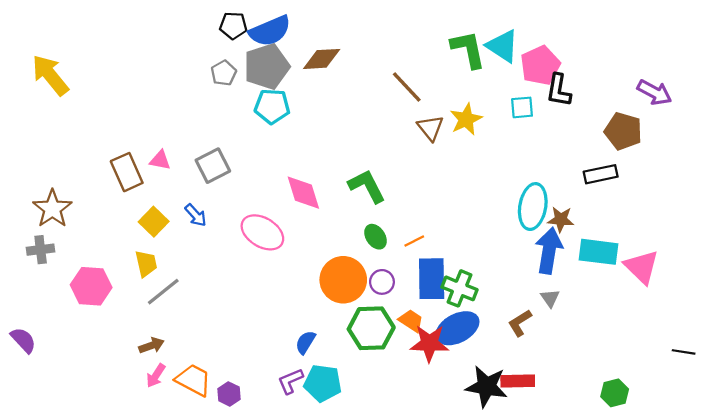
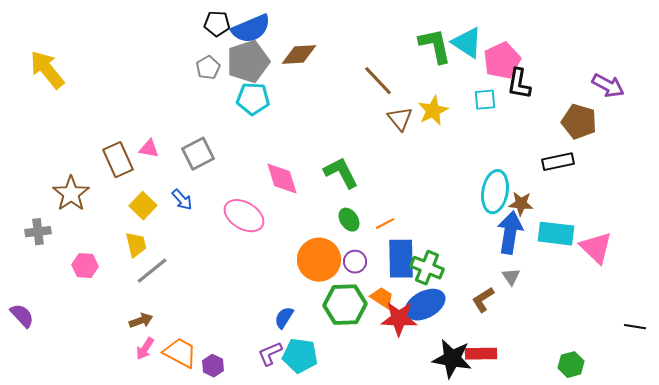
brown star: (52, 209) -> (71, 194), moved
pink hexagon: (91, 286) -> (85, 266), size x0.7

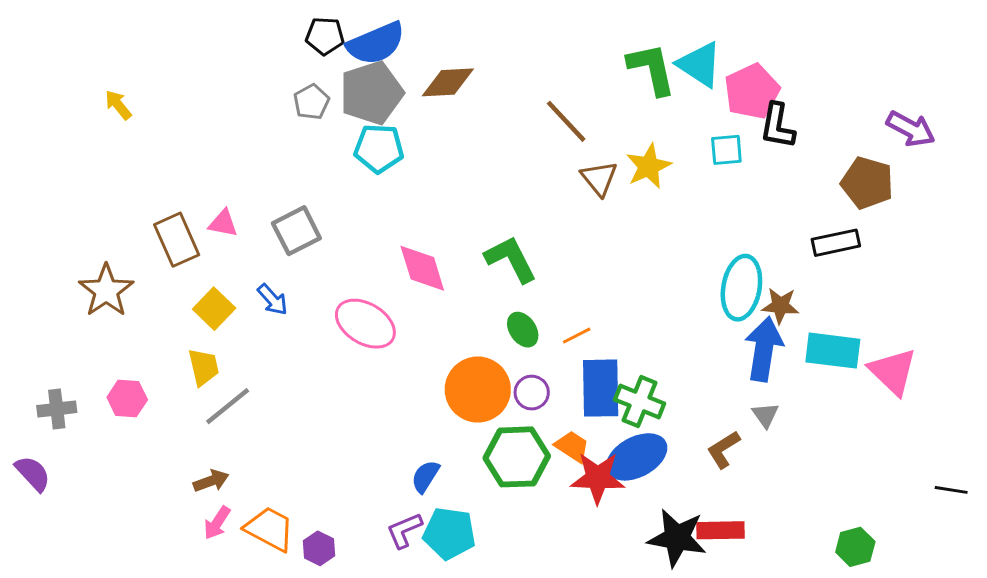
yellow arrow: (47, 70) -> (118, 105), moved, size x0.5
gray cross: (38, 232) -> (57, 409), moved

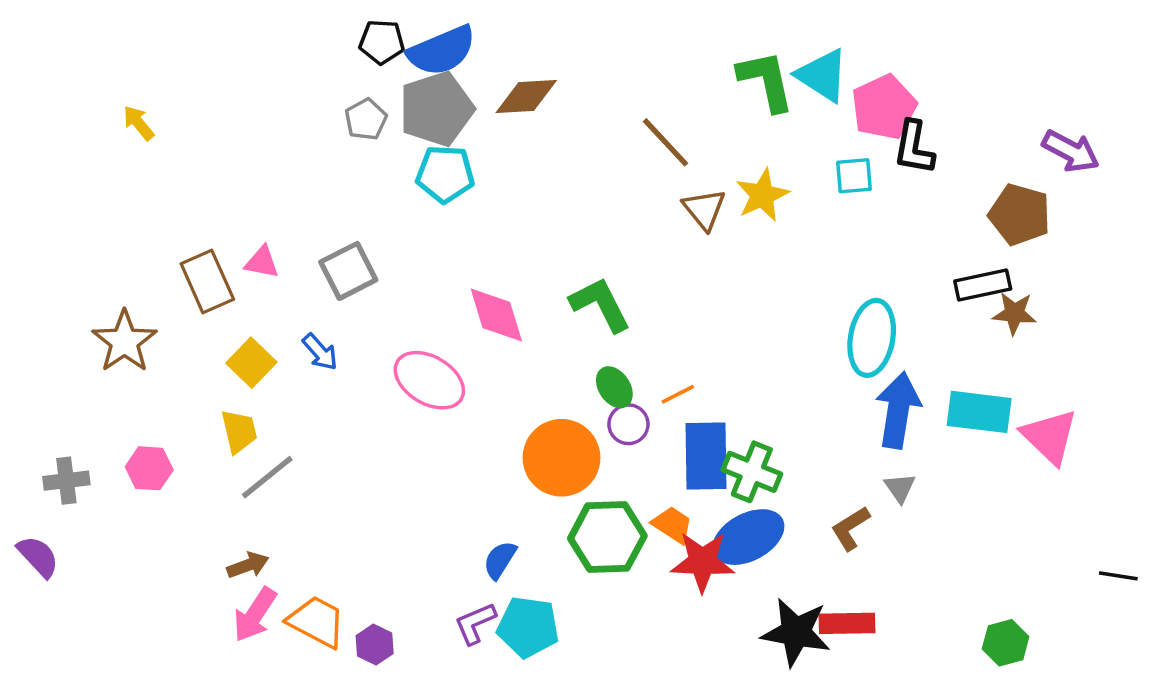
brown star: (780, 306) -> (1014, 313), moved
purple circle: (532, 393) -> (628, 424), moved
pink arrow: (217, 523) -> (255, 615), size x1.4

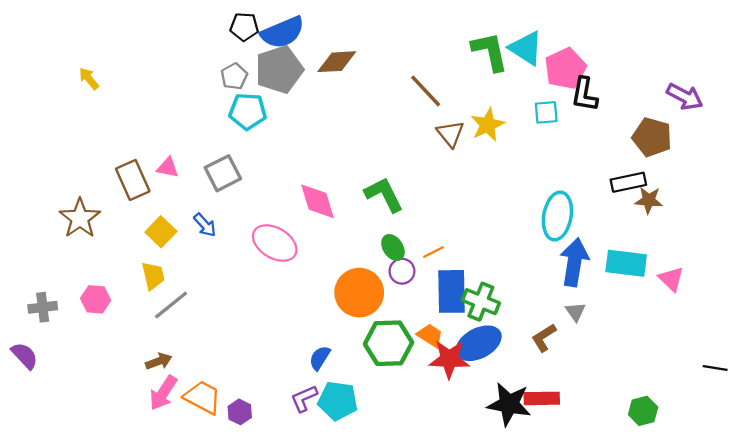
cyan pentagon: (445, 174) -> (248, 111), moved
pink triangle: (1050, 437) -> (671, 279), size x0.7

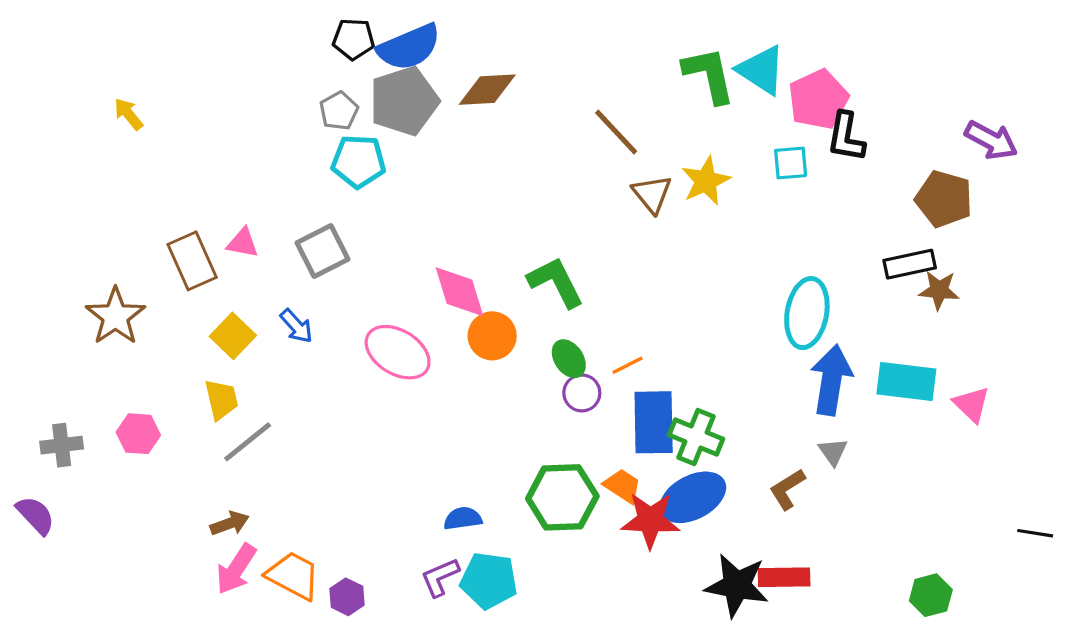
orange circle: (359, 293) -> (492, 336), moved, size x0.7
blue semicircle: (320, 358) -> (463, 519), turned 50

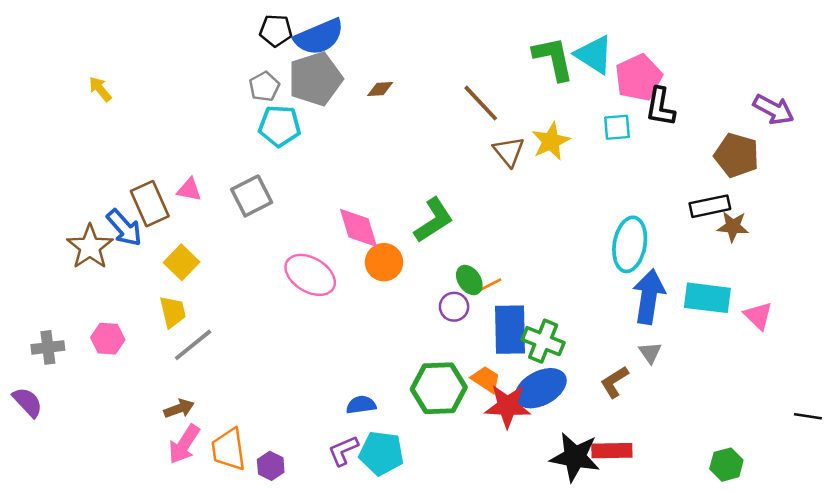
brown diamond: (487, 90) -> (380, 89), moved, size x0.6
green L-shape: (556, 282) -> (434, 220), turned 84
blue arrow: (296, 326) -> (124, 228), moved, size x1.4
green ellipse: (569, 359) -> (469, 280), moved
orange trapezoid: (293, 576) -> (229, 449), turned -126

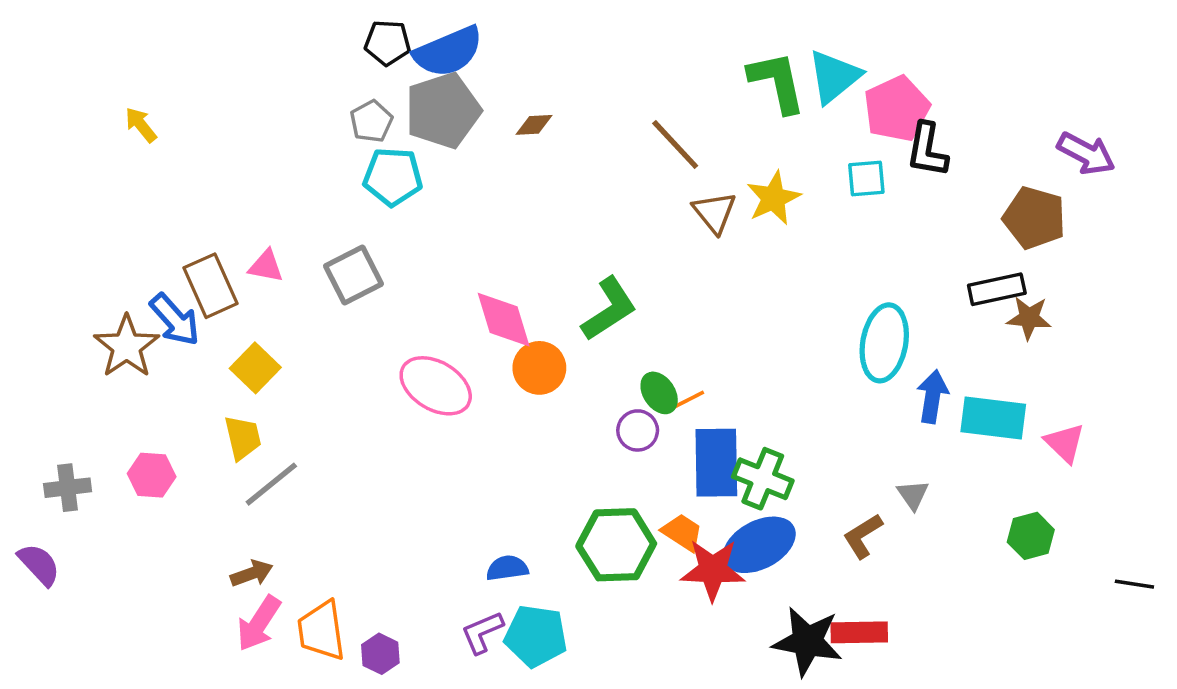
cyan triangle: (594, 55) -> (834, 77), turned 48
blue arrow: (649, 297) -> (932, 397), moved, size x0.7
green hexagon: (726, 465) -> (1031, 536), moved

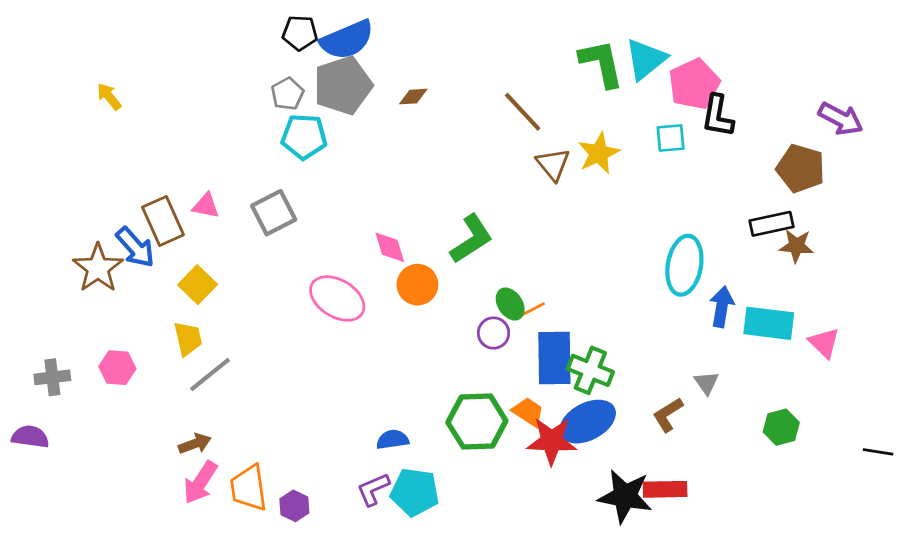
pink diamond: (504, 320) -> (390, 247), size x0.7
green hexagon: (1031, 536) -> (781, 427), moved
purple semicircle: (39, 564) -> (30, 437), turned -39

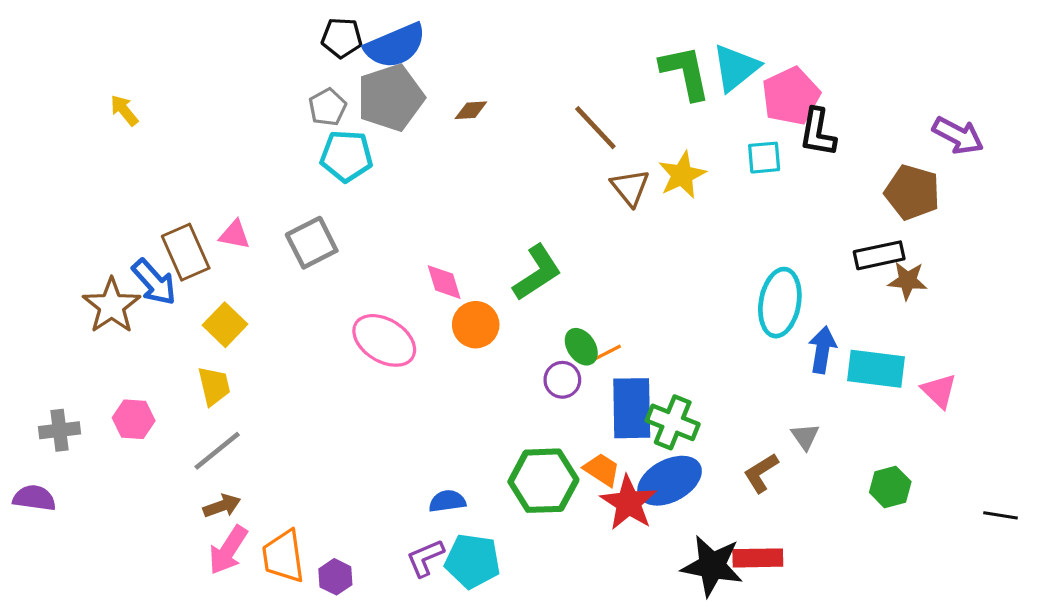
gray line: (210, 375) -> (217, 451), moved
red star: (552, 441) -> (629, 503), turned 30

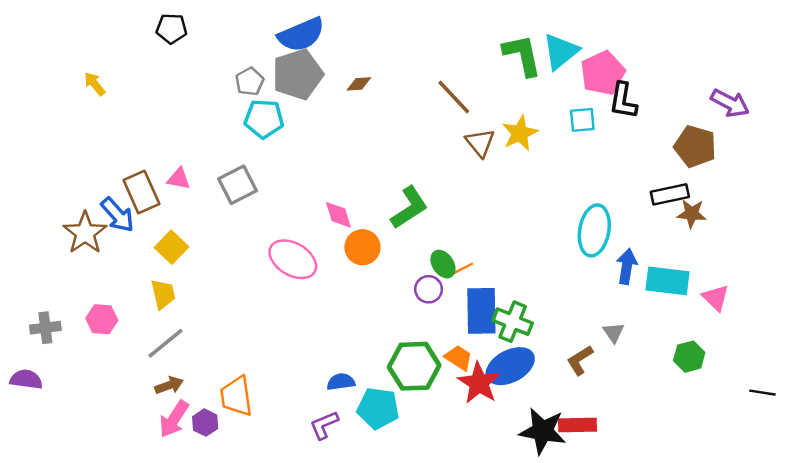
black pentagon: (342, 38) -> (171, 29), moved
green hexagon: (890, 487) -> (689, 357), moved
orange trapezoid: (283, 556) -> (236, 396), moved
cyan pentagon: (473, 561) -> (378, 408), moved
purple hexagon: (335, 577) -> (205, 423), moved

